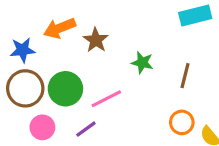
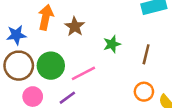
orange arrow: (60, 28) -> (46, 17), turned 125
green star: (142, 63) -> (112, 44), turned -30

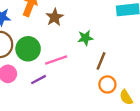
brown line: (146, 54) -> (101, 61), moved

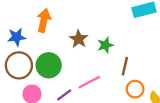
brown star: (55, 17) -> (79, 39), moved
pink line: (56, 60) -> (89, 82), moved

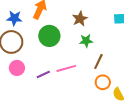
brown star: (79, 39) -> (80, 19), moved
green circle: (49, 65) -> (49, 36), moved

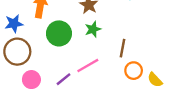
green star: (86, 41) -> (93, 29), moved

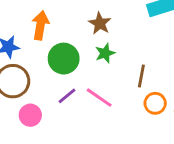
pink line: (88, 66) -> (99, 98), turned 65
purple line: (63, 79) -> (67, 96), moved

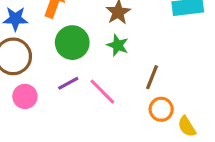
green star: (105, 53) -> (118, 45), turned 30

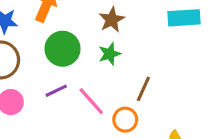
green star: (118, 45) -> (110, 54), turned 30
orange circle: (161, 109) -> (125, 120), moved

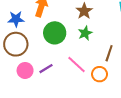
purple line: (56, 91) -> (46, 69), moved

